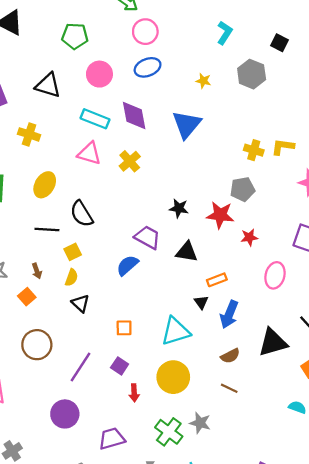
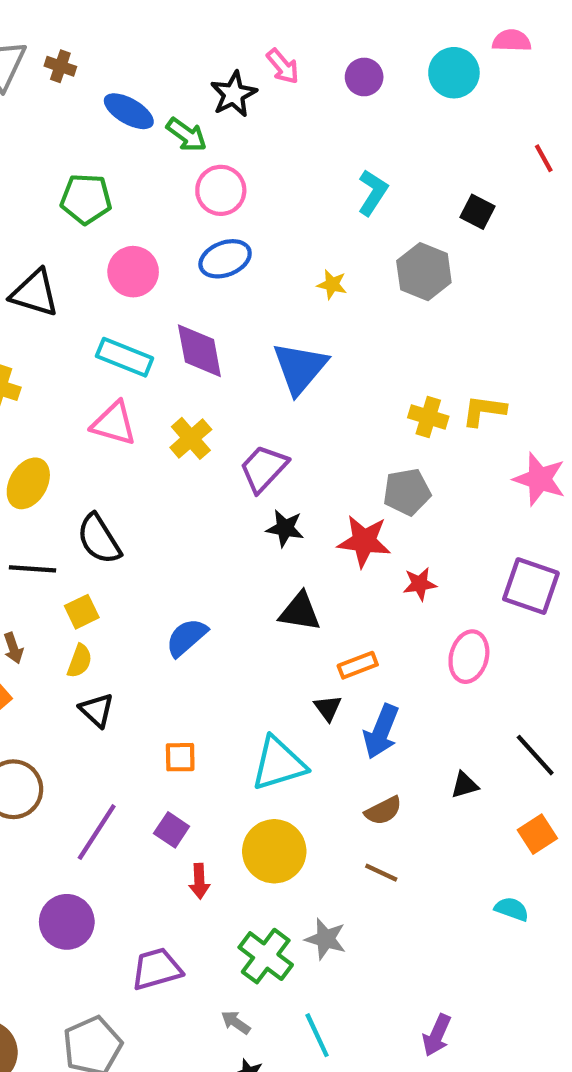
purple trapezoid: (148, 237) -> (264, 468), moved, turned -76
black triangle: (273, 342) -> (465, 785), size x0.5

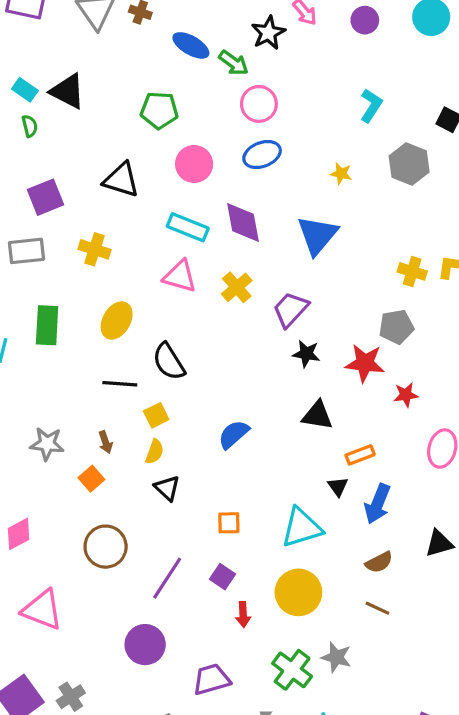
black triangle: (465, 785) -> (439, 543), size x1.4

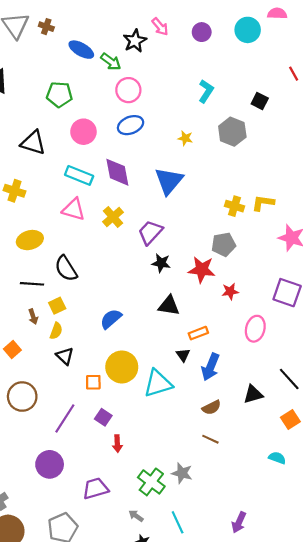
yellow ellipse: (117, 320) -> (30, 240), turned 45
brown arrow: (106, 442) -> (33, 317), moved
orange square: (229, 523) -> (93, 382), moved
yellow circle: (298, 592) -> (122, 367), moved

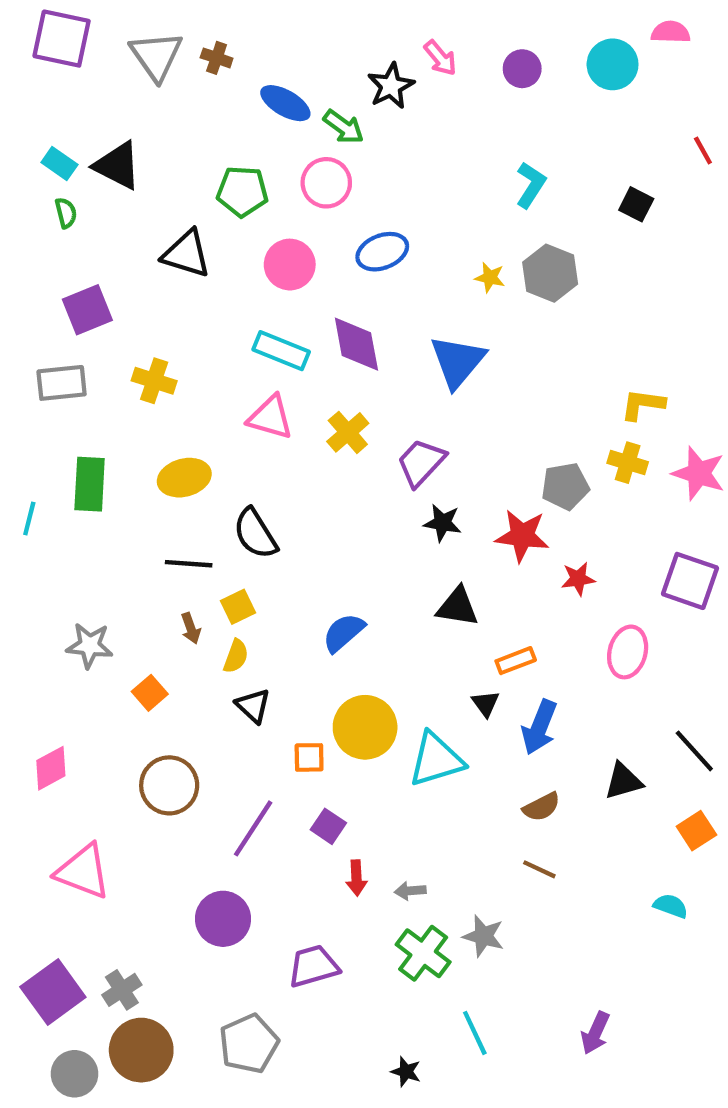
pink circle: (128, 90) -> (326, 183), moved
gray hexagon: (232, 132) -> (550, 273), moved
black triangle: (33, 143) -> (186, 254), moved
yellow cross: (234, 206) -> (628, 463), moved
gray arrow: (136, 516) -> (410, 891), moved, turned -40

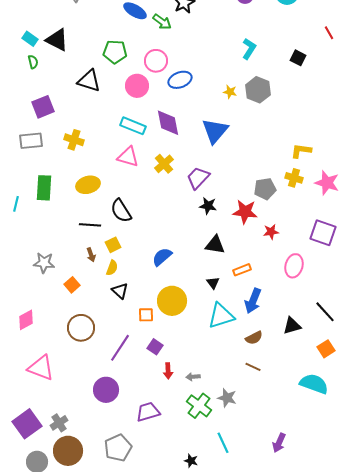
pink circle: (326, 183) -> (156, 61), moved
black triangle: (486, 704) -> (213, 283), moved
cyan triangle: (436, 760) -> (221, 316), moved
cyan semicircle: (671, 906) -> (314, 384), size x1.8

